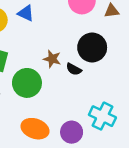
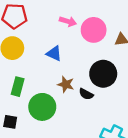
blue triangle: (26, 13) -> (54, 53), moved

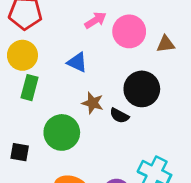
pink arrow: (68, 21) -> (95, 20), turned -49
green rectangle: (18, 87) -> (29, 88), moved

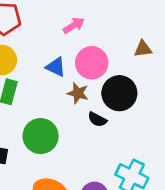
pink circle: (129, 31) -> (92, 63), moved
brown star: (93, 103) -> (78, 93), moved

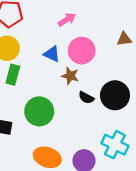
black circle: (119, 93) -> (115, 95), moved

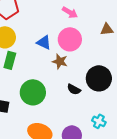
pink arrow: (67, 20) -> (70, 12), moved, turned 63
black semicircle: (86, 98) -> (74, 89), moved
cyan cross: (115, 145) -> (99, 121), size x0.6

